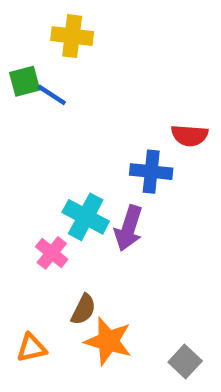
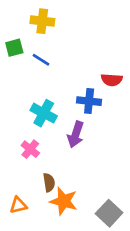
blue line: (52, 95) -> (41, 60), moved
cyan cross: (86, 217) -> (44, 113), moved
brown semicircle: (83, 309) -> (49, 182), turned -36
gray square: (185, 361) -> (109, 213), size x1.4

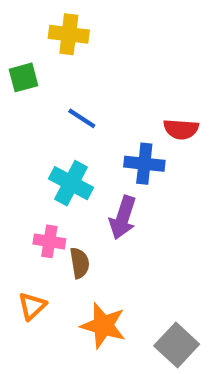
blue line: (41, 60) -> (82, 118), moved
pink cross: (30, 149) -> (49, 241), turned -30
brown semicircle: (49, 182) -> (80, 263), moved
orange triangle: (18, 205) -> (32, 306), moved, turned -30

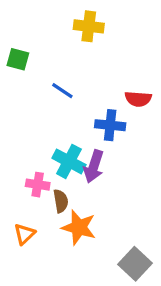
yellow cross: (69, 34) -> (89, 26), moved
green square: (23, 77) -> (18, 59), turned 30
cyan cross: (71, 183) -> (69, 161), moved
orange star: (103, 326) -> (79, 227), moved

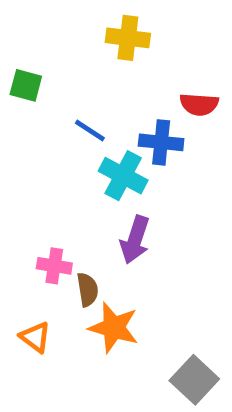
red semicircle: (138, 99) -> (199, 104), moved
blue cross: (110, 125) -> (161, 142), moved
cyan cross: (69, 161) -> (123, 176), moved
orange triangle: (24, 234) -> (35, 337), turned -40

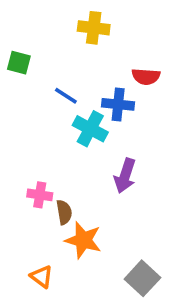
purple arrow: (135, 240) -> (125, 176), moved
orange triangle: (35, 337) -> (42, 277), moved

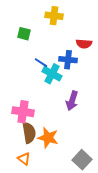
green square: (19, 63) -> (24, 34), moved
blue line: (66, 96) -> (41, 63), moved
pink cross: (40, 195) -> (23, 112), size x1.5
brown semicircle: (64, 212) -> (29, 133), moved, size x1.5

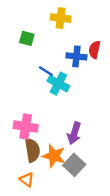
red semicircle: (84, 44) -> (95, 50), turned 98
blue cross: (68, 60) -> (76, 56), moved
purple arrow: (72, 101) -> (74, 133), moved
gray square: (82, 160) -> (74, 165), moved

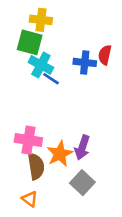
yellow cross: (61, 18) -> (41, 20), moved
green square: (27, 38) -> (30, 42), size x1.5
cyan cross: (58, 84) -> (41, 65), moved
orange star: (54, 156) -> (60, 154), moved, turned 30

